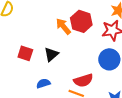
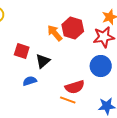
red square: (25, 53) -> (22, 51), moved
blue semicircle: (43, 83) -> (30, 81), moved

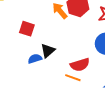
black triangle: (43, 61) -> (48, 51), moved

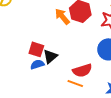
red square: (27, 29) -> (36, 49), moved

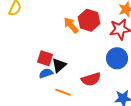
orange line: (75, 83) -> (63, 92), moved

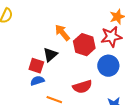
red hexagon: (89, 20) -> (84, 45), moved
black triangle: (59, 65) -> (50, 55), moved

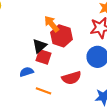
red hexagon: (84, 45) -> (61, 36), moved
red square: (36, 66) -> (43, 57), moved

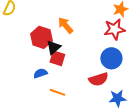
red hexagon: (61, 36) -> (41, 37), moved
red semicircle: (71, 78) -> (98, 79), moved

